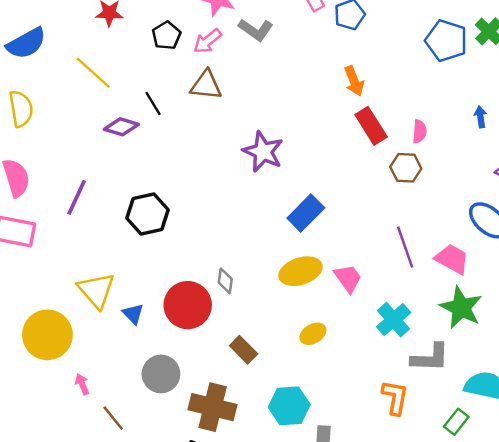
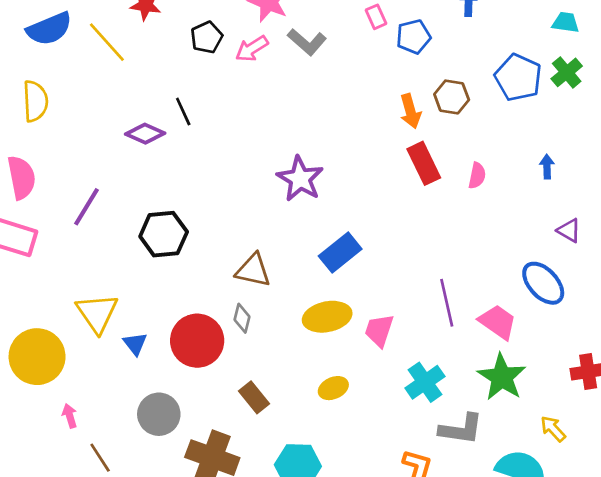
yellow line: (93, 73) -> (107, 42), moved
brown triangle: (206, 85) -> (253, 270), moved
brown hexagon: (406, 168) -> (452, 97), moved
pink trapezoid: (348, 278) -> (379, 330), turned -132

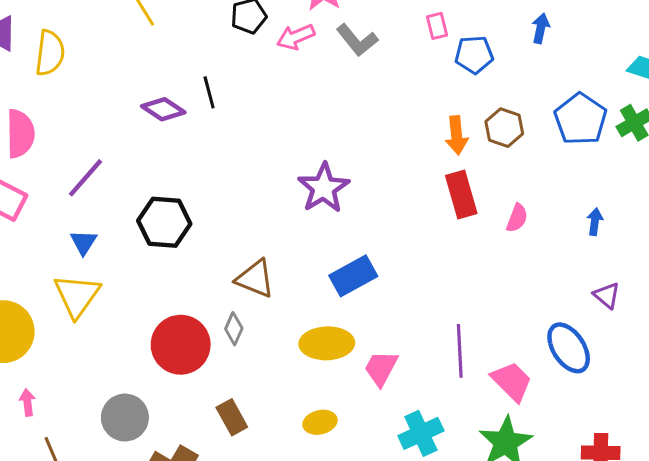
blue triangle: (135, 344) -> (84, 242), moved

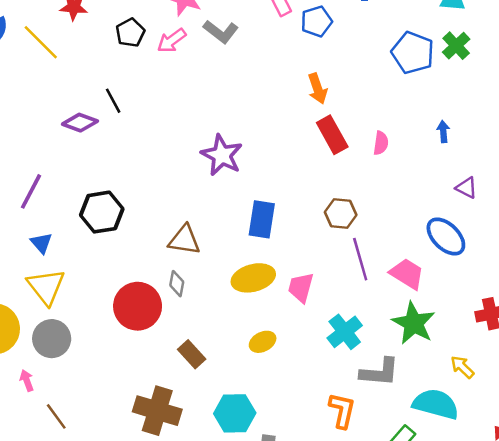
brown hexagon: (504, 128) -> (341, 213), moved
blue rectangle: (353, 276) -> (262, 219), turned -39
gray circle: (125, 418) -> (52, 339), moved

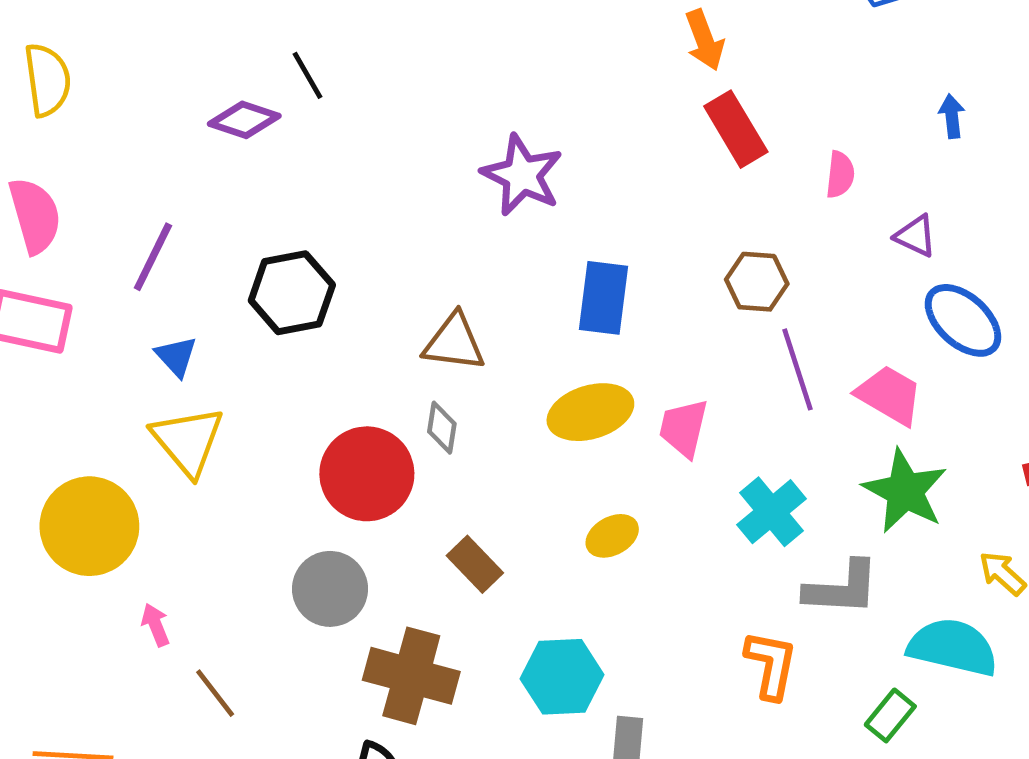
pink semicircle: (381, 143) -> (840, 175), moved
purple triangle: (466, 188) -> (916, 236), moved
gray circle: (52, 339) -> (330, 589), moved

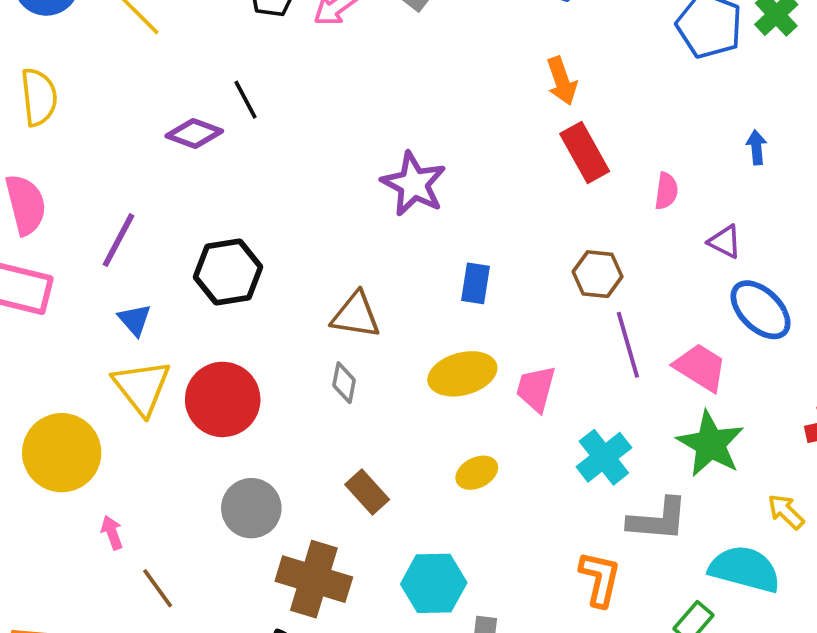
blue rectangle: (603, 298) -> (475, 283), size x0.7
red circle: (367, 474) -> (223, 399), moved

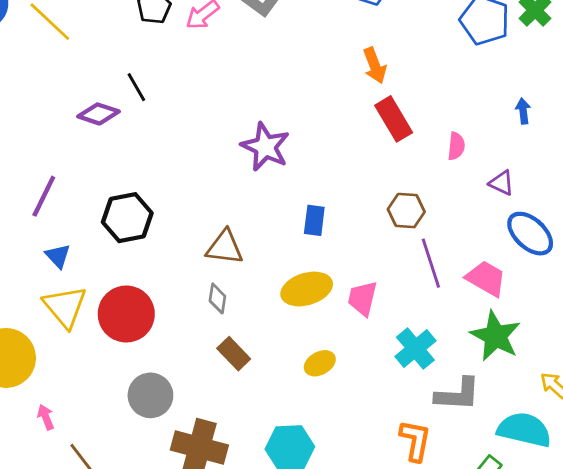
brown rectangle: (367, 492) -> (234, 354), moved

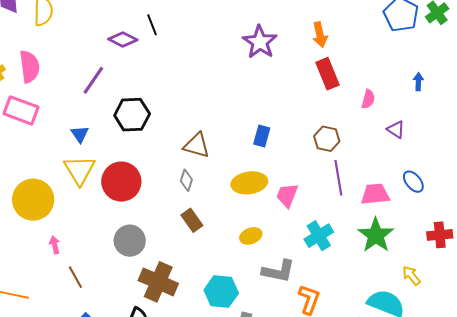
purple star: (265, 147) -> (260, 42), moved
purple line: (44, 196) -> (93, 80), moved
blue ellipse: (530, 234) -> (413, 182), moved, size x0.7
pink trapezoid: (486, 278) -> (375, 194), turned -44
gray L-shape: (458, 394) -> (278, 271), moved

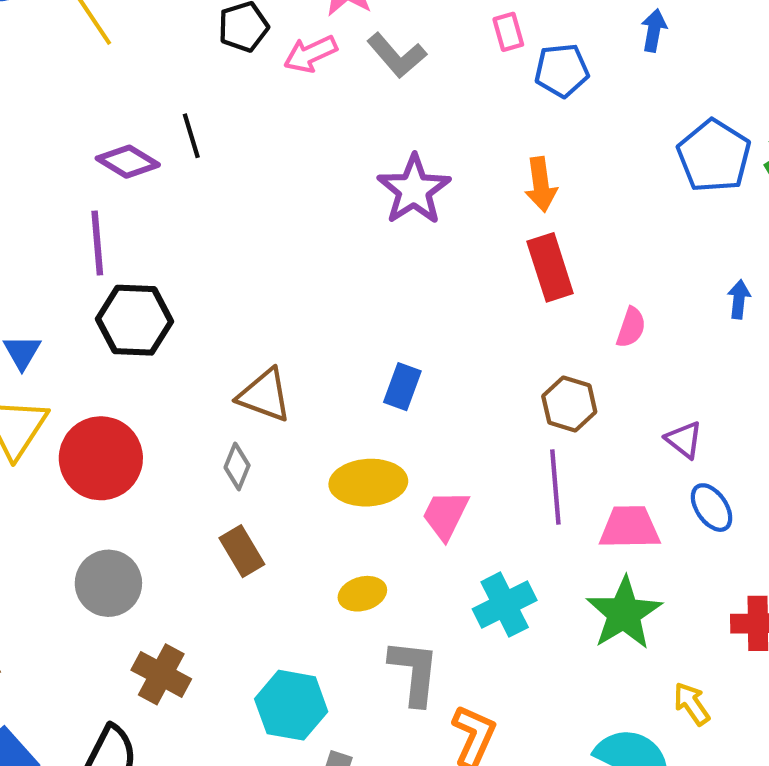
purple line: (93, 80) -> (97, 243), moved, turned -44
purple triangle: (396, 129) -> (684, 440), moved
brown hexagon: (327, 139) -> (569, 404), moved
gray L-shape: (278, 271) -> (414, 672), turned -100
brown cross: (158, 282) -> (161, 674), size x0.7

